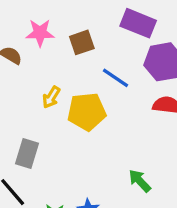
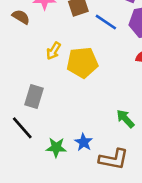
blue line: (116, 78) -> (106, 22), moved

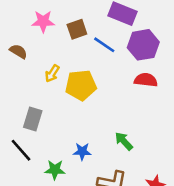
brown semicircle: (21, 17) -> (18, 51), moved
blue star: (84, 142) -> (82, 151), moved, turned -30

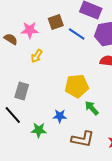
pink star: (43, 21) -> (30, 30), moved
yellow pentagon: (81, 85) -> (77, 86), moved

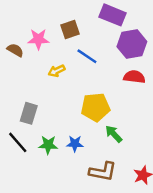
blue line: (77, 34) -> (87, 56), moved
yellow arrow: (37, 56) -> (57, 71), moved, turned 32
green star: (39, 130) -> (48, 145), moved

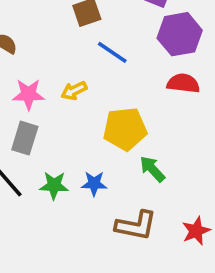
pink star: (38, 39) -> (28, 94), moved
yellow arrow: (57, 71) -> (74, 91), moved

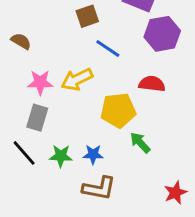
red semicircle: (183, 83) -> (152, 84), moved
yellow arrow: (74, 91) -> (77, 79), size x1.5
brown L-shape: (136, 225) -> (99, 188), moved

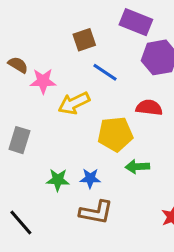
pink star: (40, 82) -> (43, 81), moved
gray rectangle: (37, 118) -> (19, 140), moved
green arrow: (140, 143) -> (137, 167), turned -50
black line: (24, 153) -> (21, 223), moved

